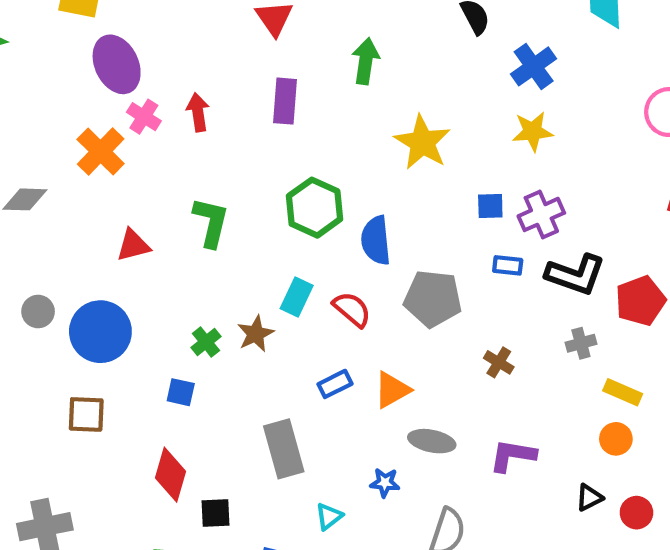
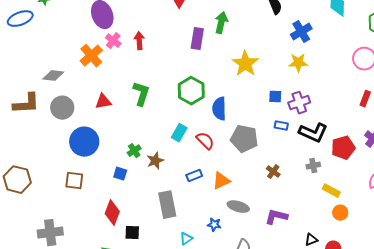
purple rectangle: (285, 101) -> (197, 39), moved
gray circle: (38, 312) -> (62, 108), moved, size x1.5
brown star: (256, 334) -> (155, 161), moved
orange circle: (616, 439) -> (340, 213), moved

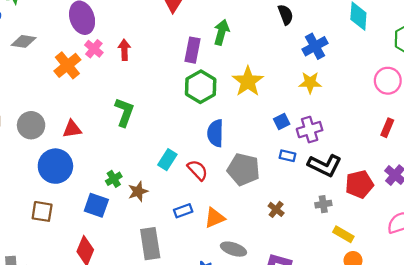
gray diamond: (53, 76) -> (24, 41), moved
green hexagon: (191, 91) -> (201, 87), moved
blue square: (275, 97) -> (282, 121), turned -32
red triangle: (103, 102) -> (72, 129), moved
blue square: (120, 174) -> (96, 205), size x1.5

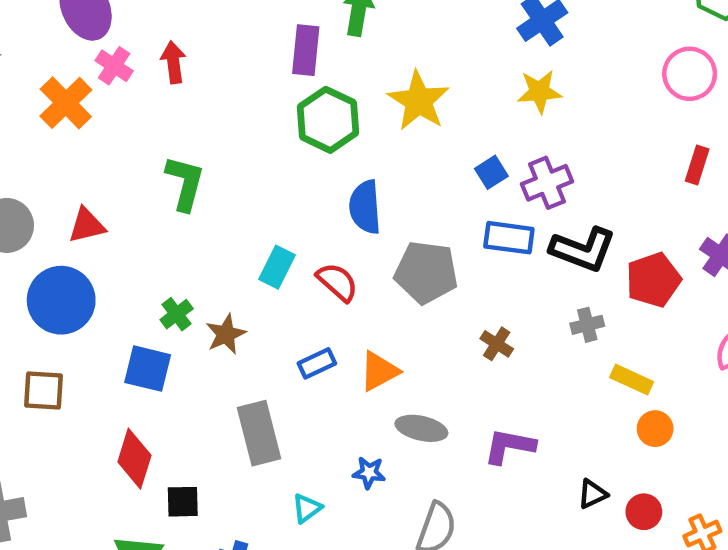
blue rectangle: (287, 156) -> (509, 238), size x1.5

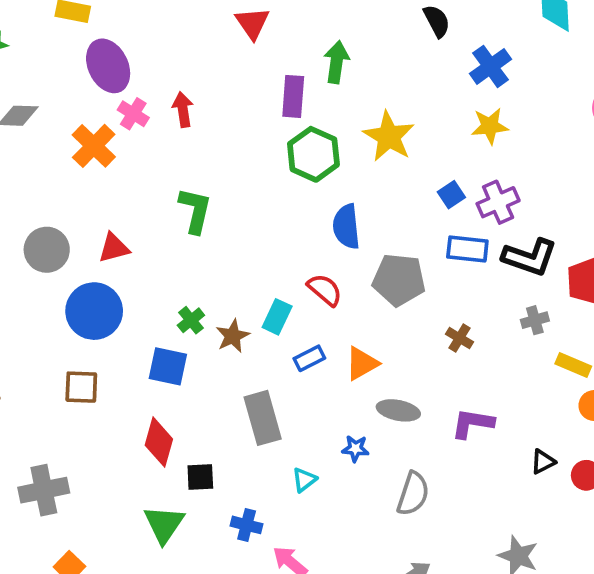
cyan rectangle: (277, 267) -> (277, 317), moved

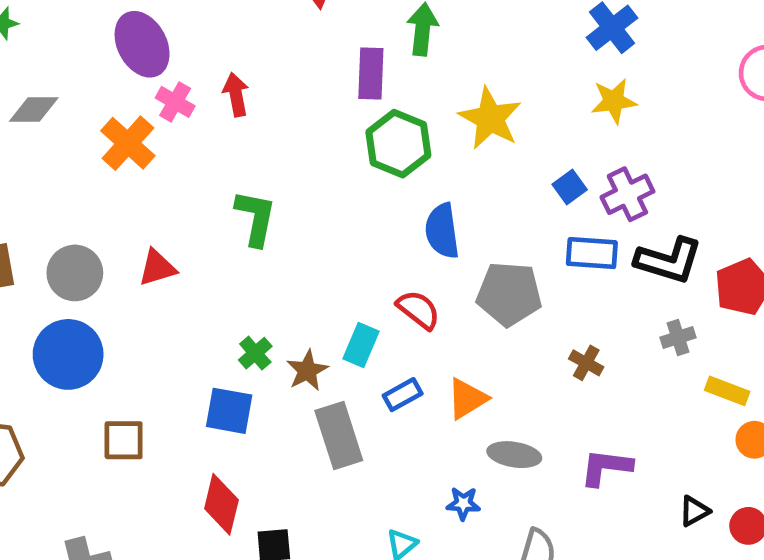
blue circle: (94, 311) -> (68, 354), moved
gray rectangle: (263, 418) -> (339, 436), moved

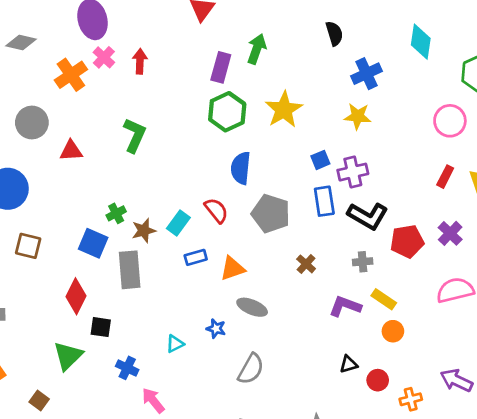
blue rectangle: (592, 253) -> (324, 201), turned 64
gray circle: (75, 273) -> (32, 123), moved
gray rectangle: (339, 436) -> (130, 270), moved
purple L-shape: (606, 467) -> (345, 306), moved

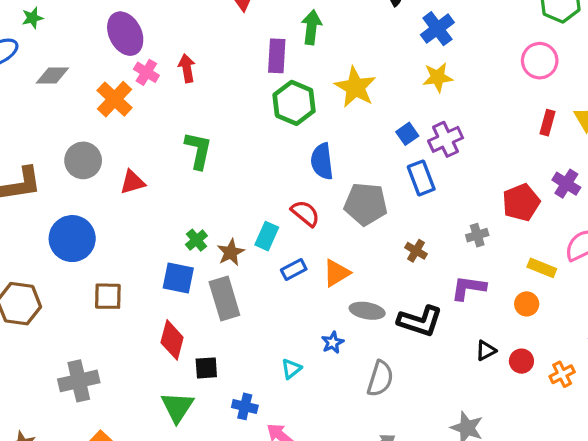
black L-shape: (368, 216) -> (420, 321), moved
yellow rectangle: (384, 299) -> (542, 268), moved
blue star: (216, 329) -> (333, 343), turned -30

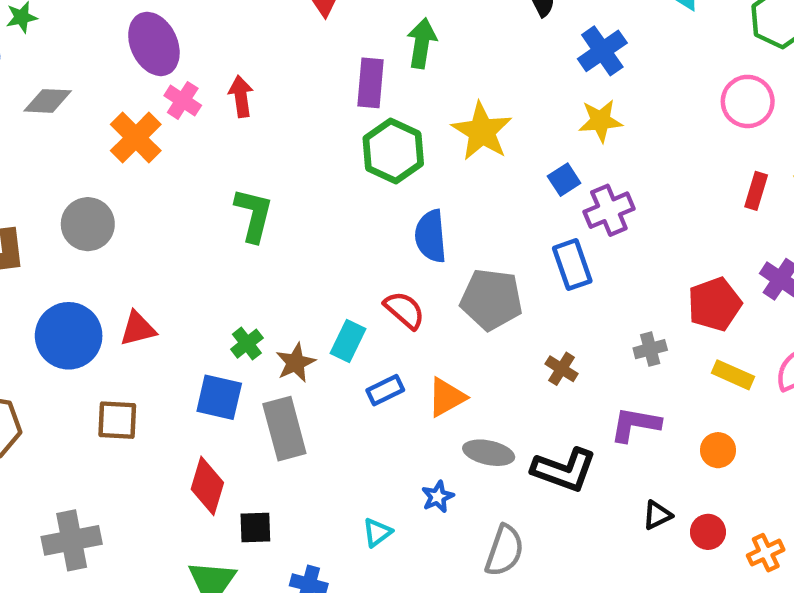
blue square: (407, 134) -> (564, 180), moved
red triangle: (132, 182) -> (138, 329), moved
yellow rectangle: (542, 268) -> (733, 375), moved

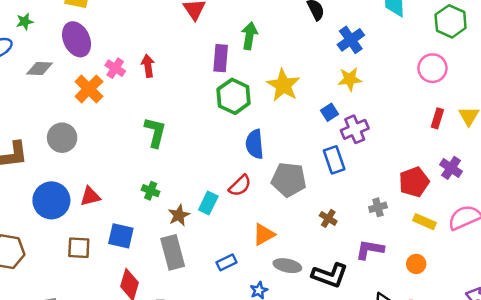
purple ellipse: (154, 44) -> (77, 39), moved
red semicircle: (404, 310) -> (240, 186), turned 95
green cross: (247, 344) -> (151, 191), moved, turned -30
blue rectangle: (385, 390) -> (226, 262), moved
blue square: (219, 397) -> (121, 236), moved

